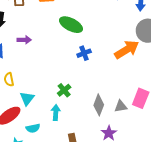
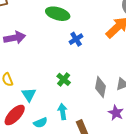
purple arrow: (24, 40) -> (15, 38), size x1.5
cyan arrow: (56, 113) -> (63, 112), moved

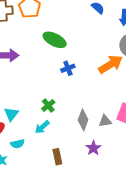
cyan arrow: (63, 112) -> (42, 127), moved, turned -133

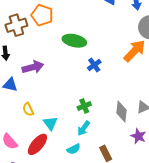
green cross: (48, 106) -> (84, 106), turned 32
cyan semicircle: (17, 144) -> (74, 149), moved

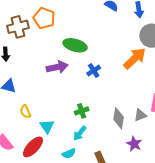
purple arrow: (33, 67) -> (57, 67), moved

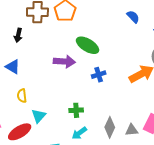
cyan arrow: (80, 133) -> (79, 133), moved

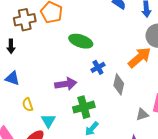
purple arrow: (64, 62) -> (66, 84), moved
green cross: (76, 110) -> (84, 107), size x1.5
gray diamond: (110, 127) -> (119, 84), moved

